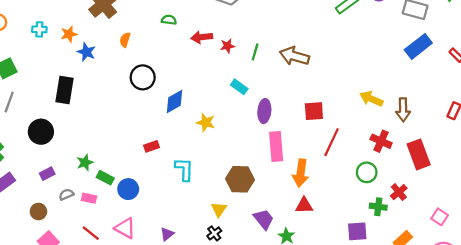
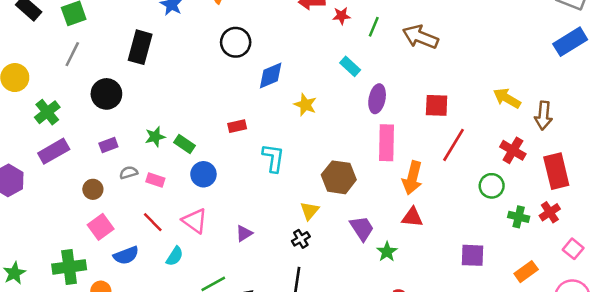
green rectangle: (105, 178) -> (184, 144), moved
red cross: (399, 192) -> (550, 212), moved
green cross: (378, 207) -> (519, 217), moved

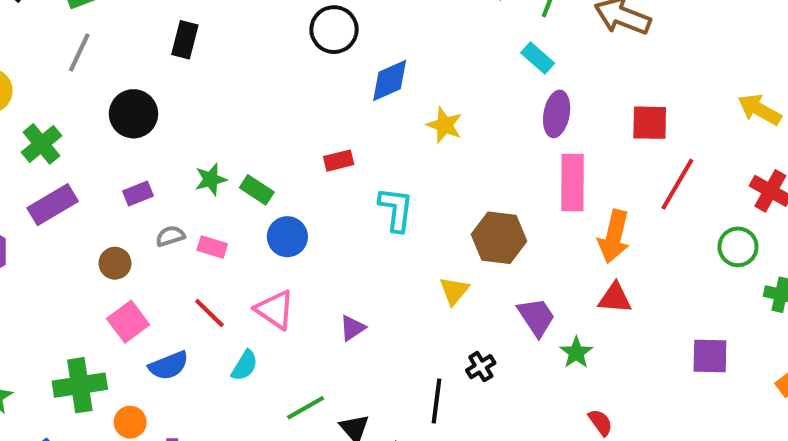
black rectangle: (140, 47) -> (185, 40), size x0.7
cyan rectangle: (350, 66) -> (538, 58), moved
black cross: (301, 239) -> (481, 367), moved

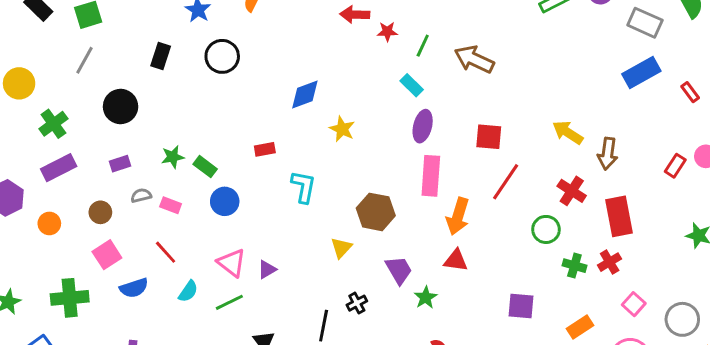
black circle: (334, 30) -> (222, 56), moved
pink triangle: (275, 310) -> (232, 263), moved
green line: (306, 408) -> (229, 302), moved
orange circle: (130, 422) -> (49, 223), moved

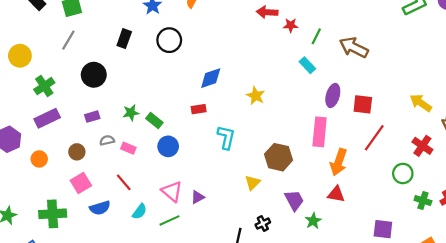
blue diamond: (305, 94) -> (211, 78), moved
purple ellipse: (423, 126) -> (333, 96), moved

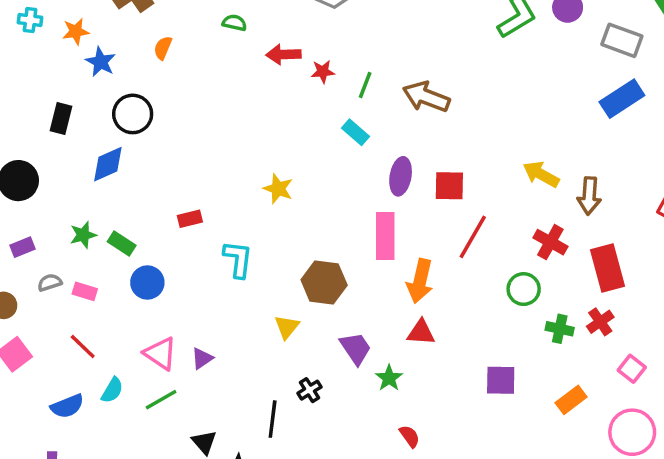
blue diamond: (211, 78) -> (108, 164), moved
blue semicircle: (100, 208) -> (67, 406), moved

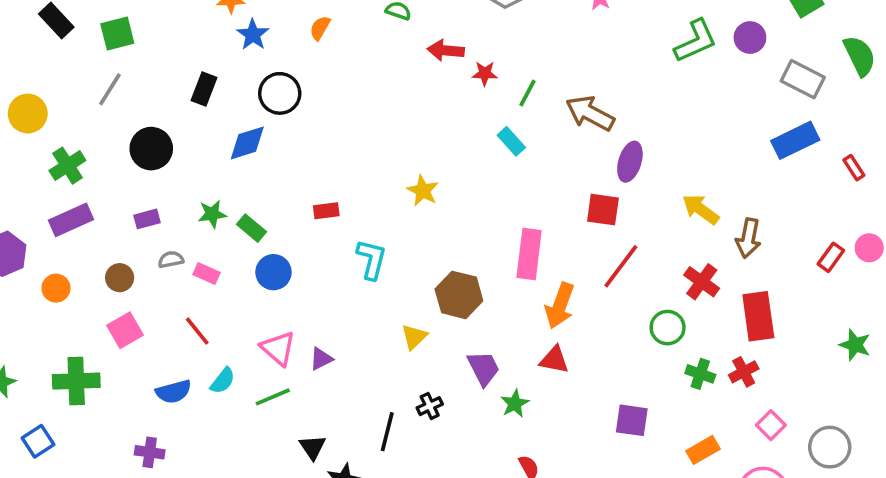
purple ellipse: (401, 176) -> (630, 162), moved

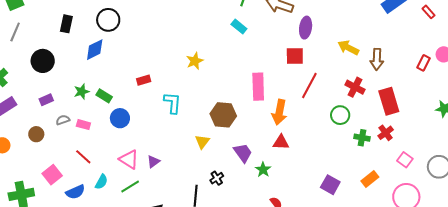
yellow star: (423, 191) -> (195, 61), turned 30
pink square: (125, 330) -> (52, 175), moved
purple square: (632, 420) -> (330, 185), moved, turned 30

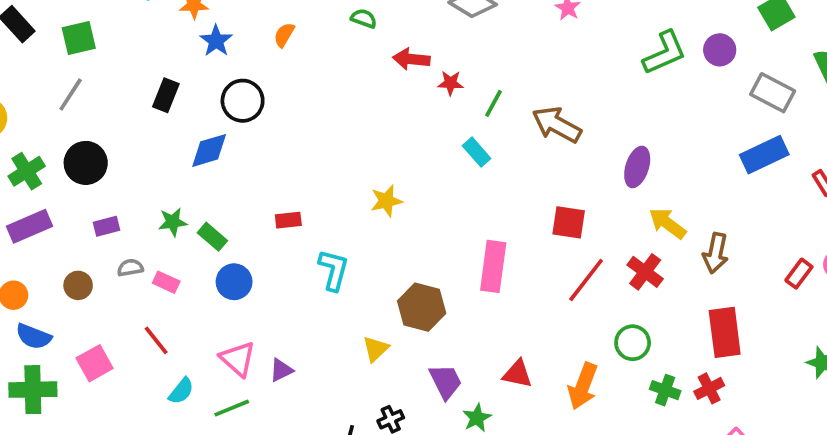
purple ellipse: (306, 28) -> (637, 167), moved
black circle: (43, 61) -> (86, 163), moved
red cross: (355, 87) -> (645, 272), moved
orange arrow: (279, 112) -> (583, 386), moved
blue semicircle: (75, 192) -> (34, 336), moved, turned 36

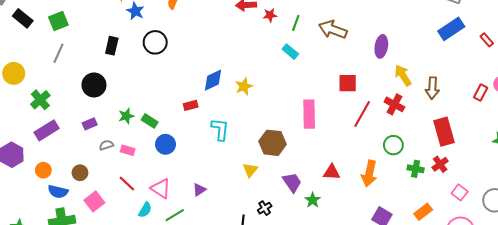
blue diamond: (209, 150) -> (213, 80), moved
black circle: (86, 163) -> (94, 85), moved
yellow arrow: (668, 223) -> (403, 75), turned 30
brown circle: (78, 285) -> (80, 173), moved
pink triangle: (238, 359) -> (161, 188), moved

